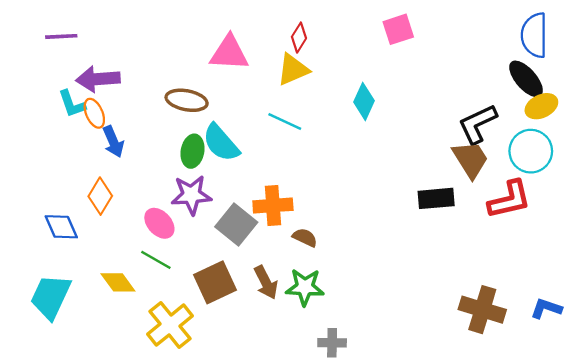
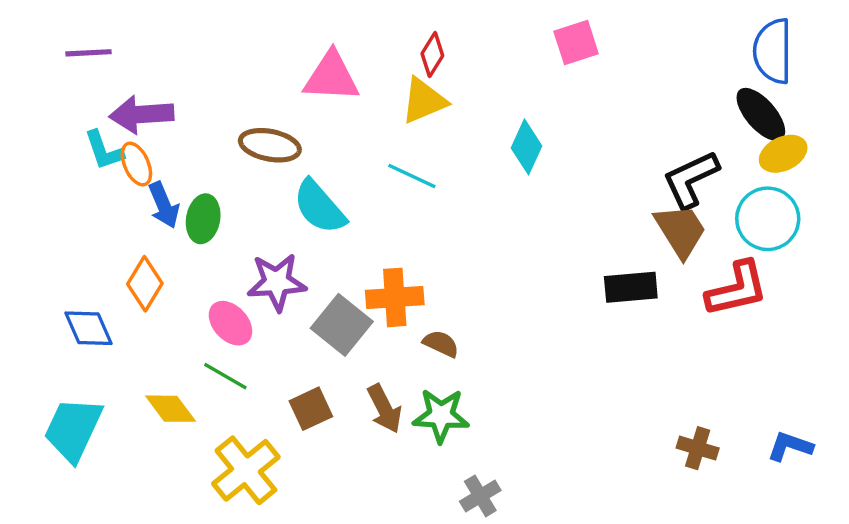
green ellipse: (193, 151) -> (203, 219), moved
brown square: (215, 282) -> (311, 409), size x0.7
brown cross: (482, 310) -> (698, 448), size x0.6
gray cross: (332, 343) -> (480, 496), turned -32

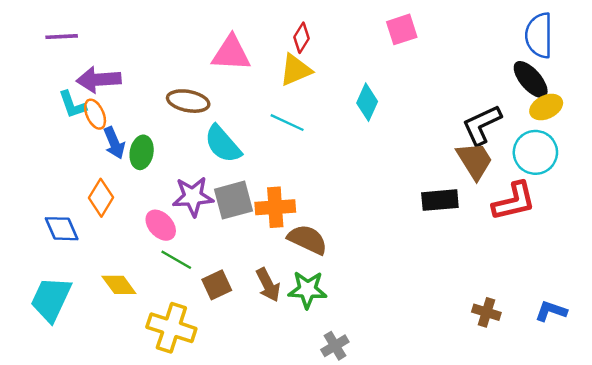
gray square: (342, 325) -> (233, 200), moved, turned 36
brown semicircle: (441, 344) -> (307, 239), size x1.6
green line: (225, 376) -> (176, 260), moved
yellow cross: (246, 470) -> (171, 328), turned -33

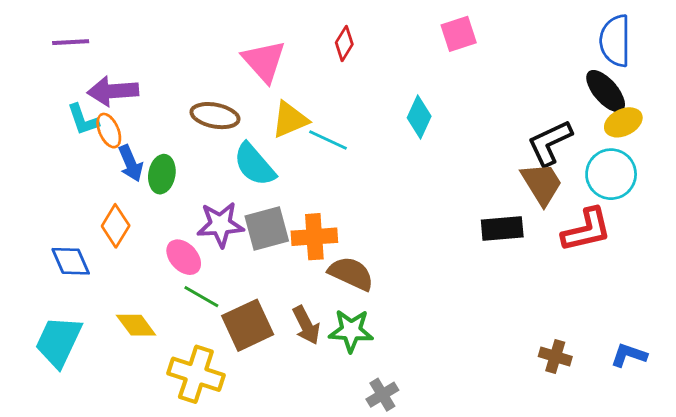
pink triangle: (231, 53) -> (264, 61), turned 45
yellow triangle: (296, 70) -> (290, 120), moved
brown square: (217, 285) -> (248, 325), size x1.5

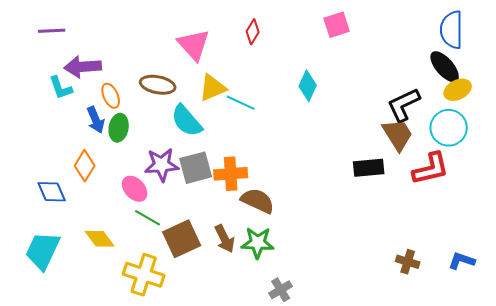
orange ellipse: (109, 131) -> (111, 96), moved

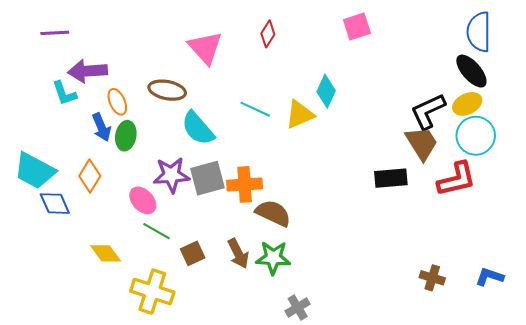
yellow triangle: (213, 88) -> (300, 115), moved
yellow ellipse: (458, 90) -> (467, 104), moved
brown square: (182, 239) -> (193, 253), size x0.6
cyan trapezoid: (43, 251) -> (35, 171), moved, turned -87

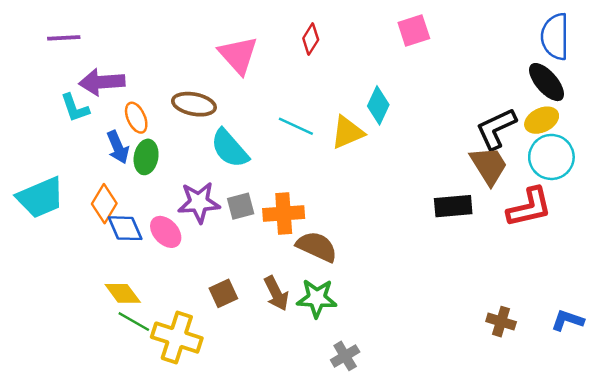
cyan trapezoid: (35, 171) -> (40, 198), turned -51
gray square: (207, 178) -> (241, 206), size x0.7
blue diamond: (55, 204) -> (125, 228), moved
green line: (157, 231) -> (134, 322), moved

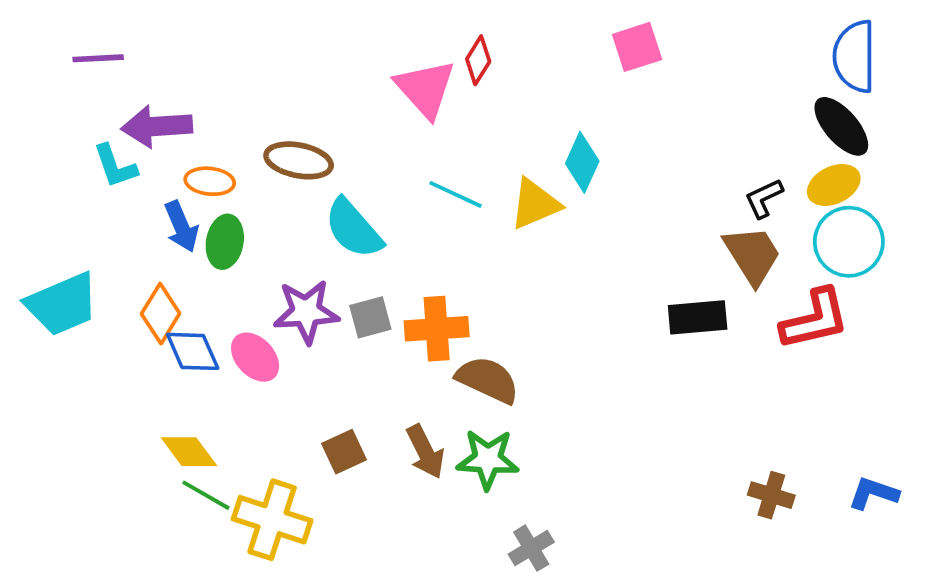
pink triangle: (238, 55) -> (425, 89), moved
orange ellipse: (136, 118) -> (210, 181), turned -60
black L-shape: (496, 129) -> (764, 198), size x0.6

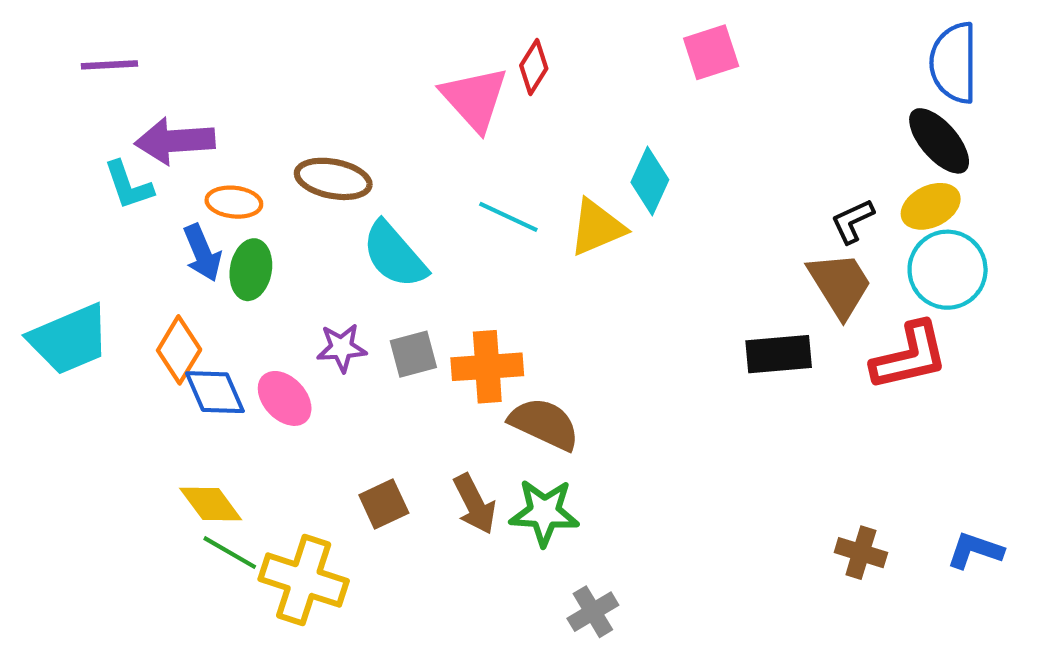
purple star: (306, 312) -> (342, 348), size x0.7

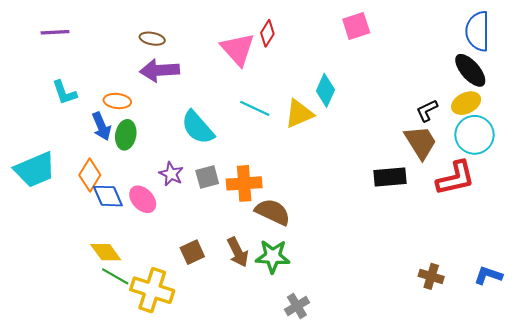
purple arrow: (175, 141) -> (160, 70), moved
brown ellipse: (333, 179) -> (152, 39), moved, size x0.7
purple star: (342, 348) -> (171, 174), turned 30

